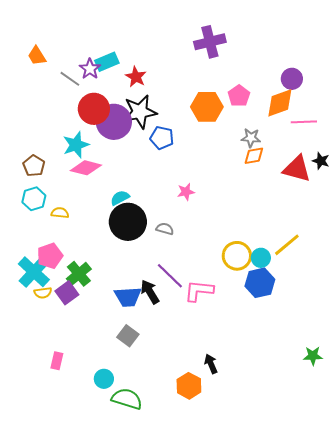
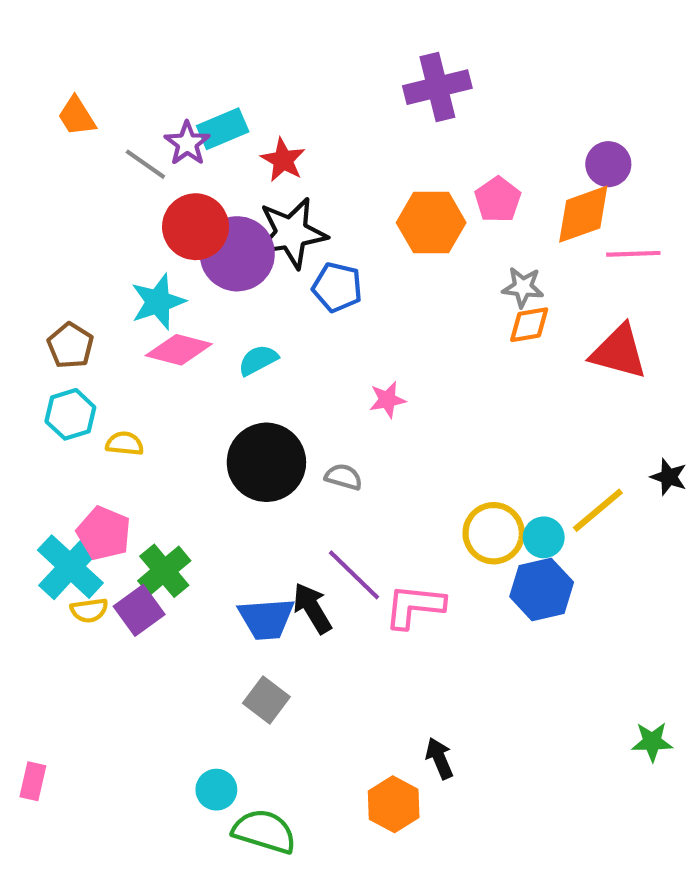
black star: (321, 161) -> (669, 477), moved
cyan semicircle: (120, 198) -> (258, 360), moved
pink pentagon: (50, 256) -> (104, 533), turned -30
pink rectangle: (57, 361) -> (33, 781), moved

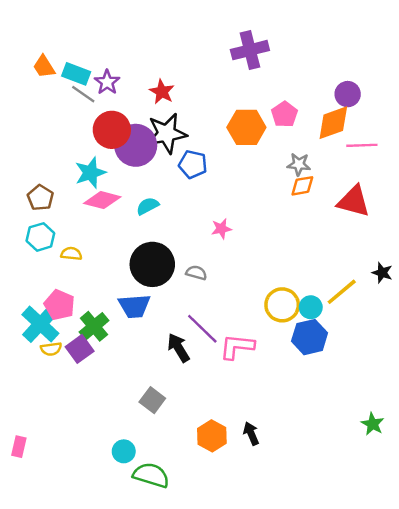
cyan rectangle: (223, 129) -> (76, 74), moved, turned 44
blue trapezoid: (266, 619) -> (134, 306), moved
green star: (652, 742) -> (373, 424), turned 30
orange hexagon: (394, 804) -> (212, 436), moved

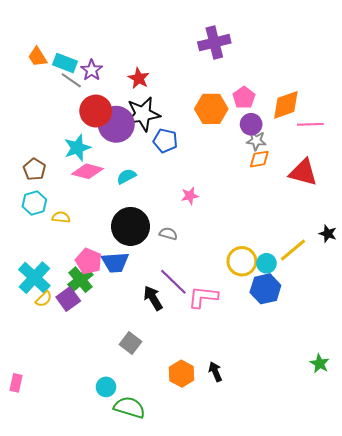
purple circle: (348, 94) -> (251, 124), moved
pink pentagon: (59, 305) -> (89, 261), moved
yellow semicircle: (51, 349) -> (44, 299), turned -36

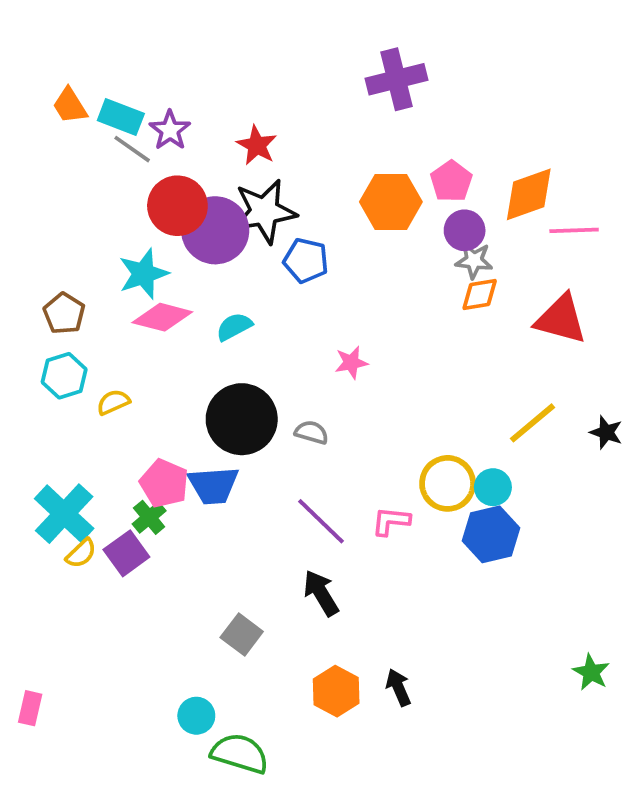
yellow semicircle: (61, 217) -> (113, 402), turned -30
yellow line: (293, 250) -> (533, 423), moved
green cross: (80, 280) -> (149, 517), size x0.7
pink L-shape: (203, 297) -> (391, 521), moved, size x0.7
black arrow: (153, 298) -> (321, 593), moved

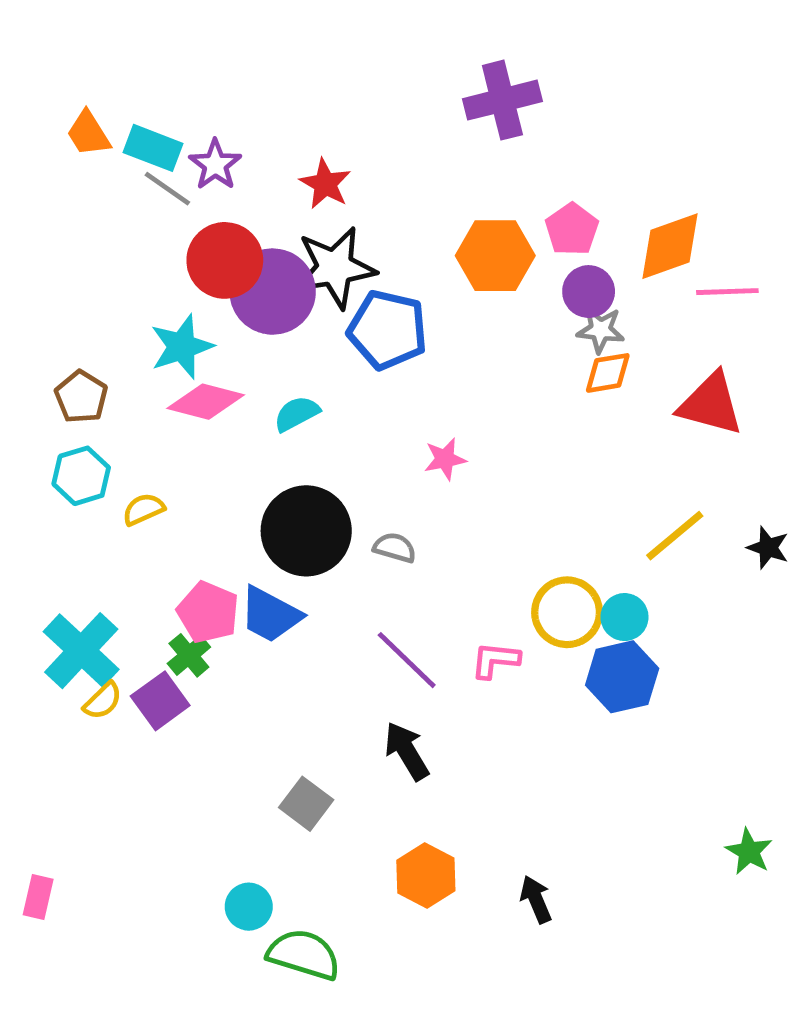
blue pentagon: (306, 261) -> (388, 330), size x1.4
blue trapezoid: (213, 485) -> (270, 615), turned 32
black arrow: (398, 687) -> (536, 899), moved

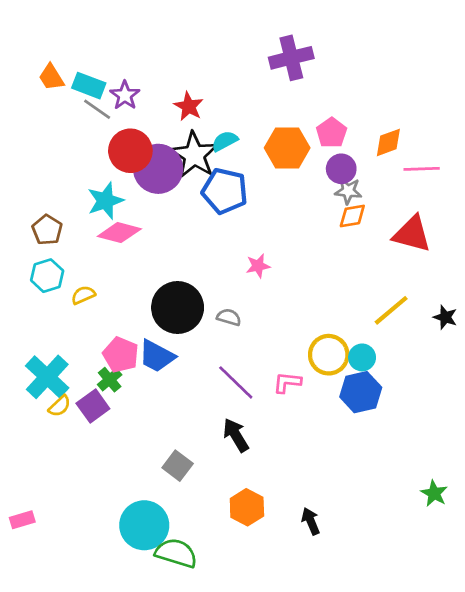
orange diamond: (670, 246) -> (388, 142), size x0.7
black star: (335, 268) -> (194, 155), turned -30
cyan semicircle: (297, 414) -> (225, 141), moved
pink rectangle: (38, 897) -> (22, 520), turned 60
cyan circle: (249, 907) -> (144, 525), size x1.8

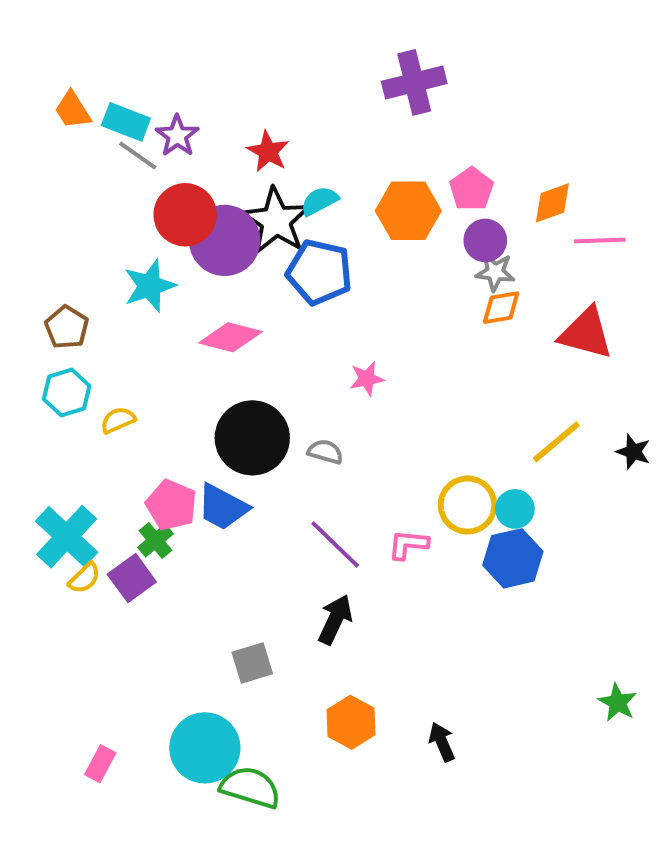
pink diamond: (119, 233) -> (231, 337), moved
black arrow: (236, 435) -> (335, 620), turned 56
gray square: (178, 466) -> (252, 663), turned 36
pink rectangle: (22, 520) -> (100, 764), moved, turned -45

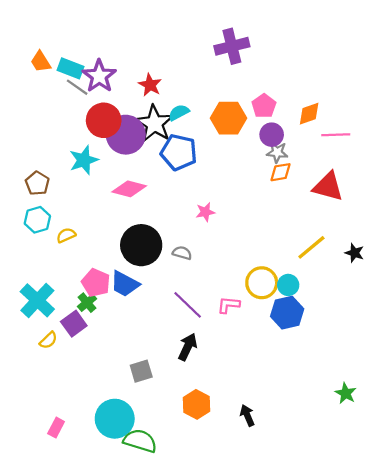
purple star: (177, 136) -> (99, 76), size x1.4
yellow semicircle: (84, 578) -> (48, 340), moved

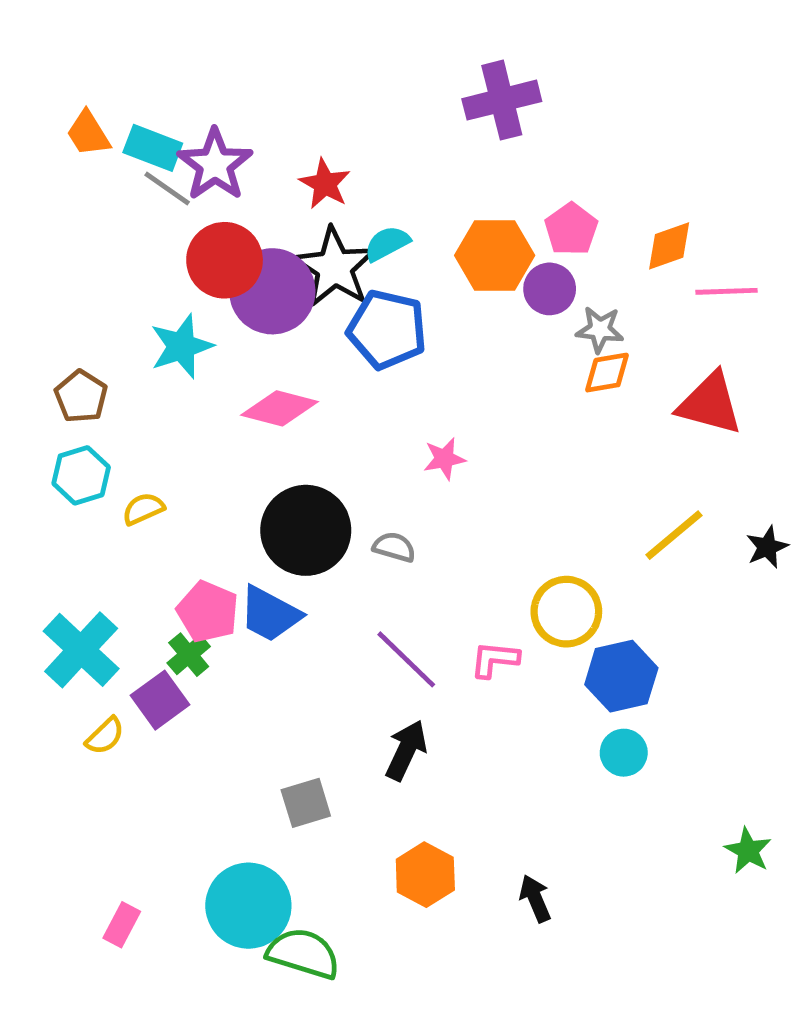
purple circle: (272, 135) -> (550, 289), moved
black star: (355, 253) -> (767, 547), turned 30
cyan circle: (288, 285) -> (624, 753), moved

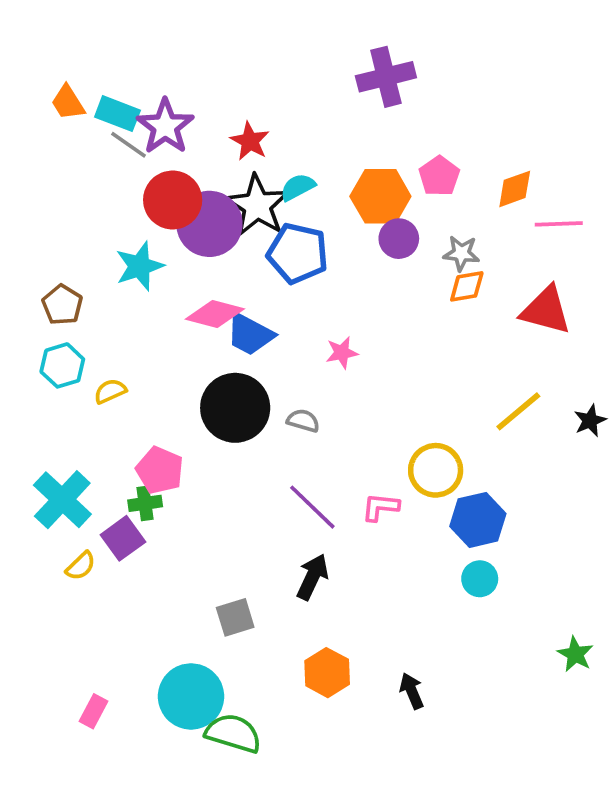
purple circle: (550, 289) -> (399, 239), moved
blue trapezoid: (270, 614) -> (250, 334), moved
green cross: (189, 655) -> (145, 503), turned 32

